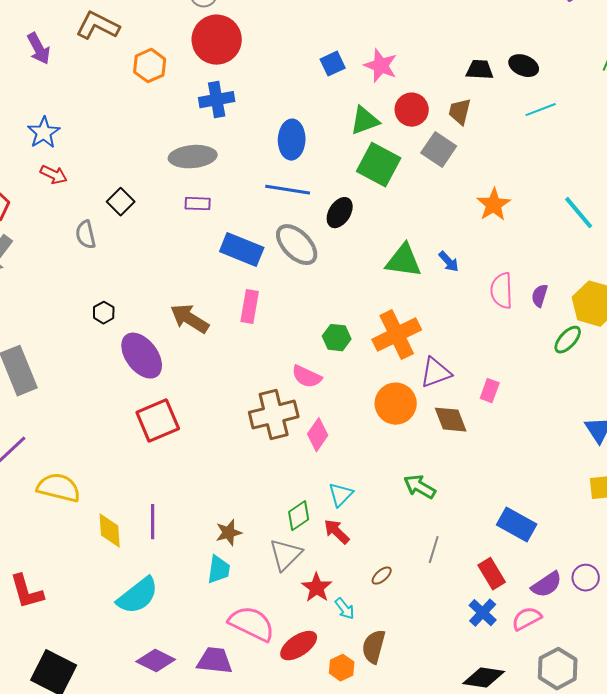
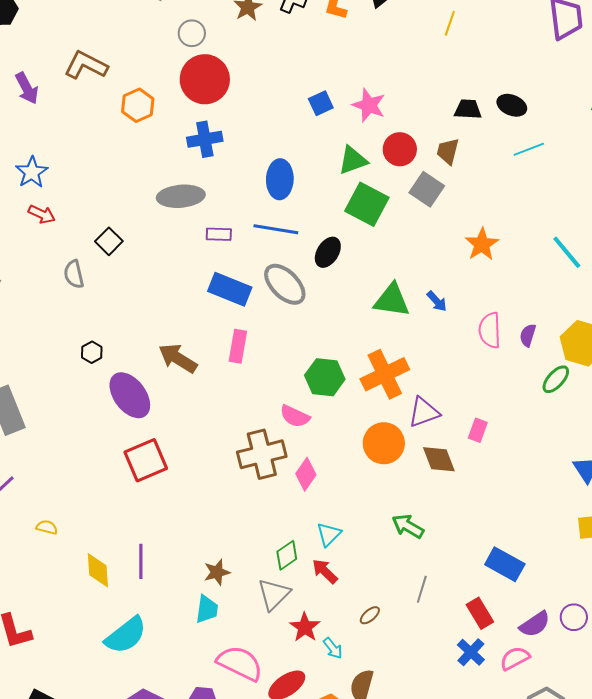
purple rectangle: (198, 204) -> (219, 234), moved
green hexagon: (337, 338) -> (325, 377), size x1.4
yellow semicircle: (59, 488) -> (47, 527), size x0.5

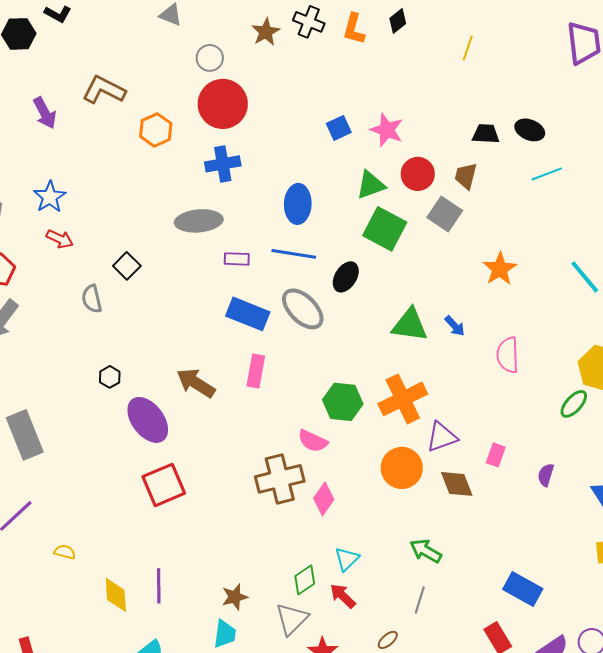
purple semicircle: (528, 335) -> (546, 475), moved
gray line: (422, 589) -> (420, 600), moved

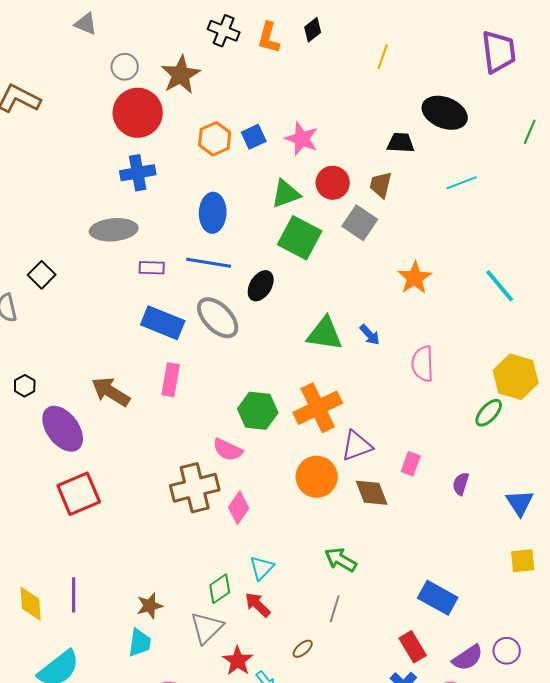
brown star: (266, 32) -> (181, 75), moved, size x1.4
orange hexagon: (156, 130) -> (215, 139), moved
black ellipse: (530, 130) -> (445, 113), moved, size x1.5

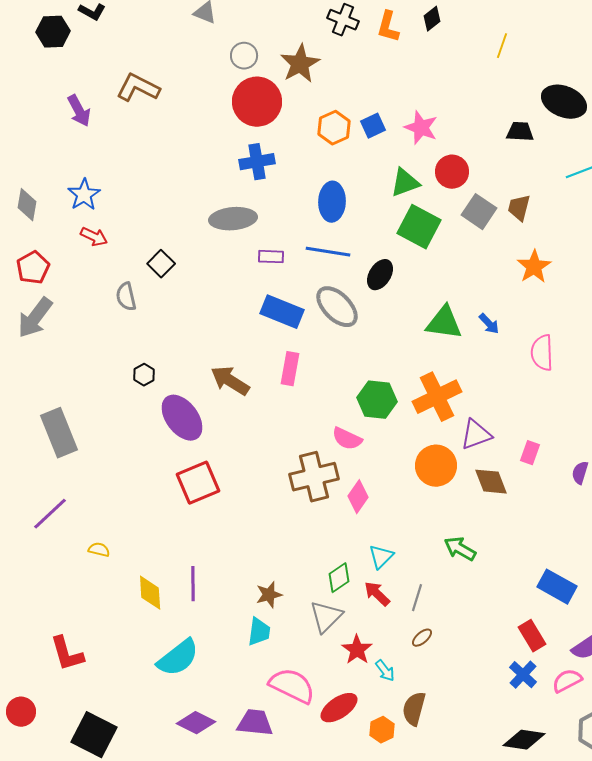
brown trapezoid: (381, 185) -> (519, 208), moved
gray line: (335, 609) -> (417, 598), moved

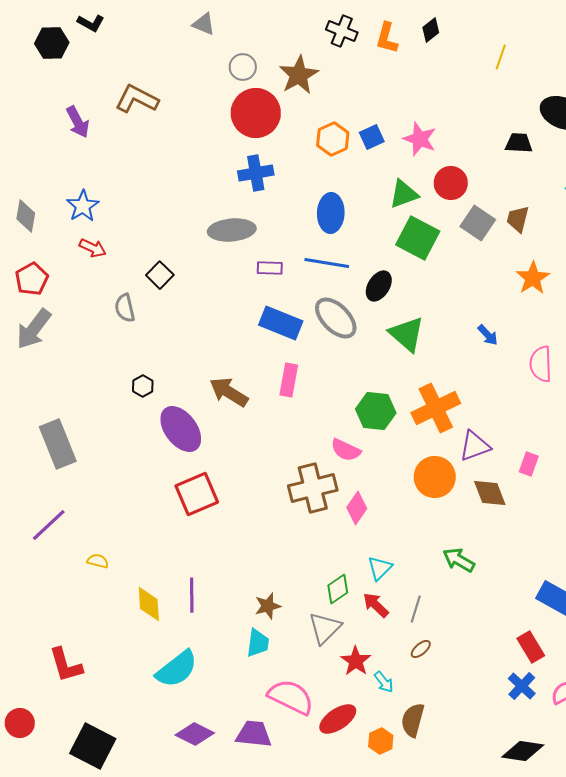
green triangle: (444, 323) -> (407, 334), moved, turned 33

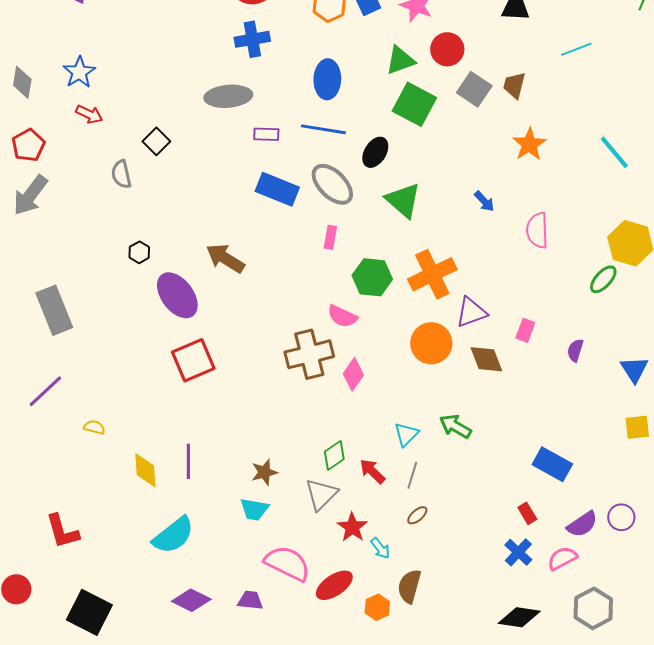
pink rectangle: (289, 380) -> (330, 237), moved, size x0.7
cyan triangle: (380, 568) -> (406, 434), moved
cyan trapezoid: (258, 643) -> (254, 509), turned 92
red rectangle: (531, 647) -> (527, 513), size x0.7
purple trapezoid: (254, 734) -> (250, 600), size x0.7

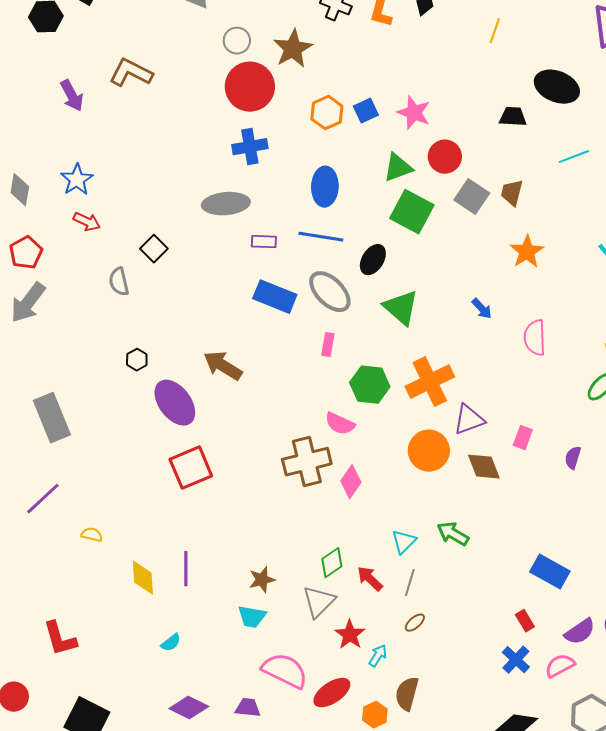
cyan semicircle: (173, 535) -> (171, 643), size x0.5
cyan arrow: (380, 548) -> (378, 656), turned -110

